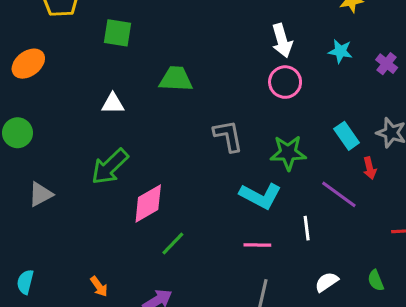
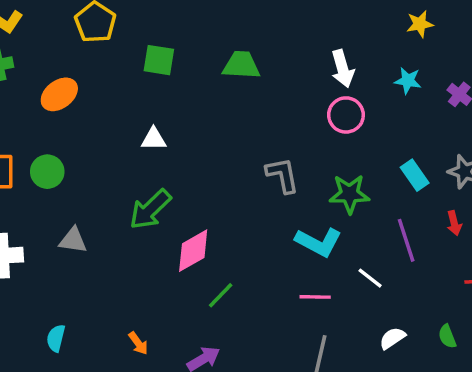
green trapezoid: (176, 79) -> (241, 65), moved
red arrow: (370, 168) -> (454, 223), moved
gray triangle: (41, 194) -> (73, 240), turned 36
purple line: (339, 194) -> (406, 240), turned 36
white line: (307, 228) -> (370, 278), turned -45

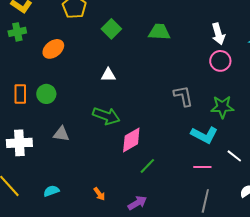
green square: (159, 60) -> (111, 29), turned 36
green arrow: (150, 209) -> (106, 116), turned -116
cyan semicircle: (56, 338) -> (51, 191), turned 56

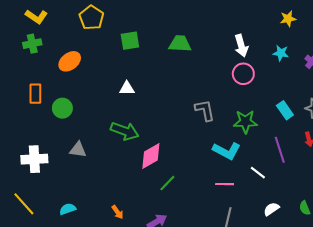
green square: (111, 29) -> (130, 41), turned 36
orange rectangle: (20, 94) -> (35, 94), moved

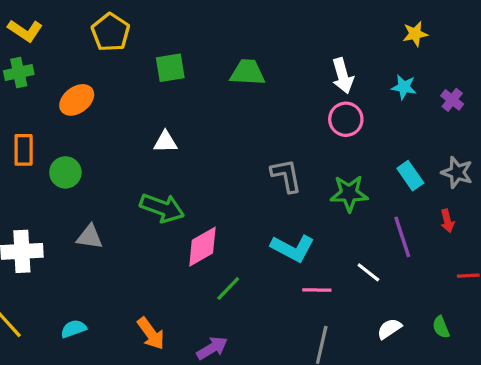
cyan L-shape: (227, 151) -> (293, 248), moved
orange arrow: (118, 212) -> (151, 334), size x1.5

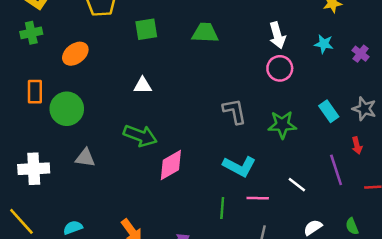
green circle: (65, 172) -> (67, 109), size x1.4
purple line: (402, 237) -> (336, 170), moved
green line: (228, 288) -> (222, 208), moved, turned -40

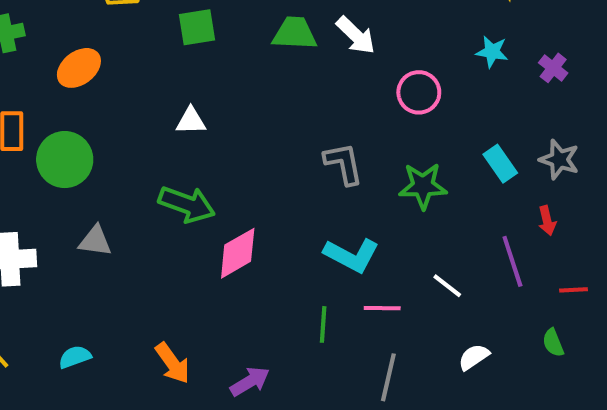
white arrow: (277, 35) -> (356, 35), moved, turned -30
green semicircle: (352, 226) -> (553, 343), moved

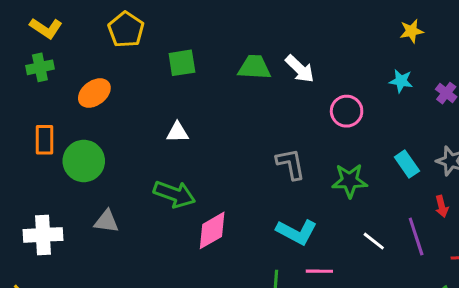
white line: (447, 286) -> (374, 241), moved

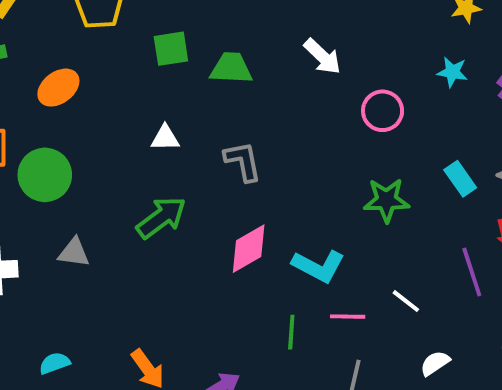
green trapezoid: (254, 67) -> (231, 68), moved
gray L-shape: (291, 164) -> (243, 161), moved
green arrow: (174, 194) -> (161, 218), turned -57
pink diamond: (212, 230) -> (249, 249), moved
white line: (374, 241) -> (406, 301), moved

